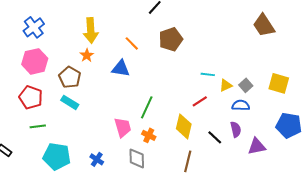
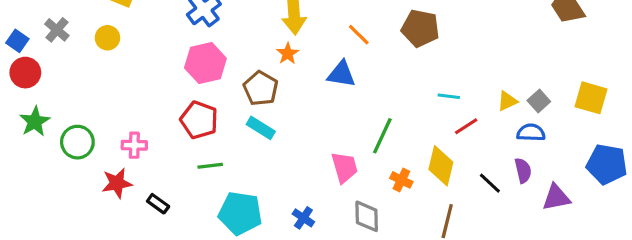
brown pentagon: (171, 39) -> (420, 28), turned 30
cyan line: (208, 74) -> (449, 96), moved
orange cross: (149, 135) -> (401, 180), moved

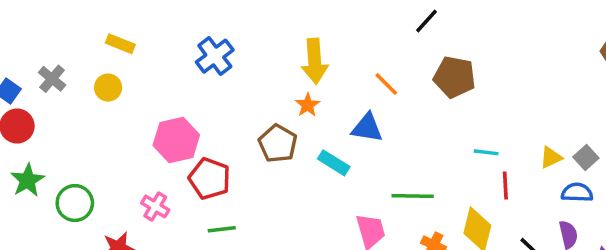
pink hexagon: (205, 63) -> (176, 140), moved
red line: (466, 126) -> (505, 186), turned -60
cyan rectangle: (261, 128) -> (334, 163), moved
green line: (382, 136) -> (413, 196), turned 66
pink cross: (134, 145) -> (155, 207), moved, turned 30

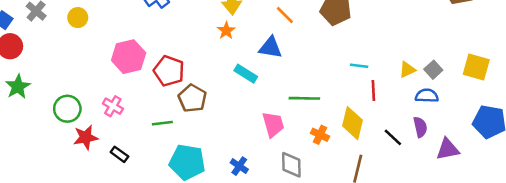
brown pentagon: (278, 144) -> (192, 98), moved
red pentagon: (210, 179) -> (169, 71), moved
green circle: (75, 203) -> (67, 109), moved

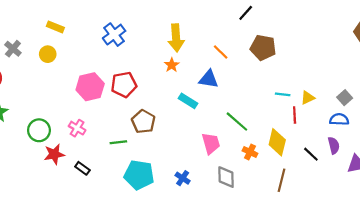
yellow triangle: (407, 70) -> (308, 98), moved
red pentagon: (169, 71) -> (124, 85), moved, turned -30
green line: (304, 98) -> (237, 122), turned 40

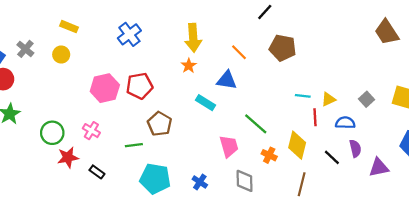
blue semicircle: (339, 119) -> (345, 123), moved

